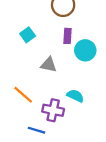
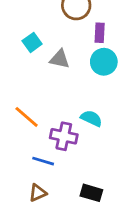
purple rectangle: (68, 36) -> (100, 33), moved
gray triangle: (49, 65) -> (60, 59), moved

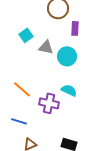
cyan circle: (104, 62) -> (67, 56), moved
blue line: (43, 161) -> (19, 121), moved

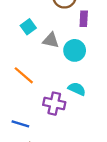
orange line: (22, 89) -> (24, 75), moved

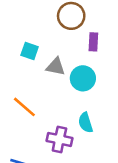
cyan square: (28, 27) -> (30, 51), turned -35
cyan semicircle: (77, 89) -> (85, 123), turned -132

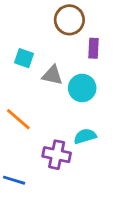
cyan semicircle: (85, 123) -> (85, 136), turned 90

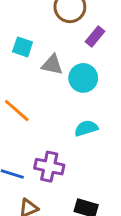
purple rectangle: (94, 48) -> (95, 37), turned 36
purple cross: (57, 155) -> (49, 167), moved

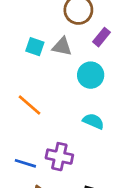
gray triangle: (52, 65) -> (62, 47), moved
cyan semicircle: (86, 128) -> (93, 121), turned 40

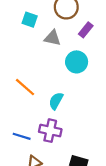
cyan square: (35, 47) -> (30, 20), moved
cyan semicircle: (93, 121) -> (56, 101), moved, turned -84

